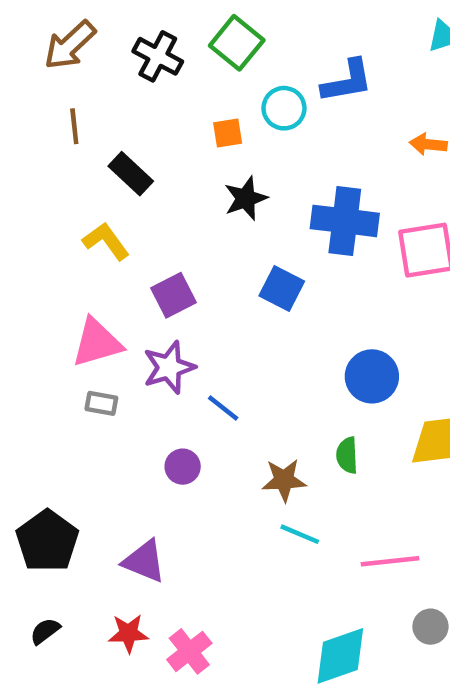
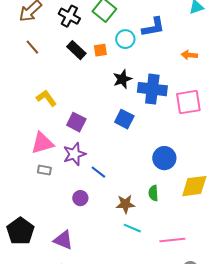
brown line: (74, 126) -> (32, 47), turned -35
black rectangle: (131, 174) -> (76, 50), moved
black star: (246, 198) -> (122, 79), moved
purple square: (174, 295) -> (76, 122), turned -36

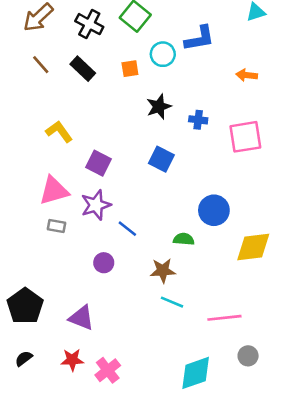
black rectangle: (76, 50) -> (83, 69), moved
blue cross: (152, 89) -> (198, 120), size x0.5
green semicircle: (153, 193) -> (184, 239), moved, turned 98

